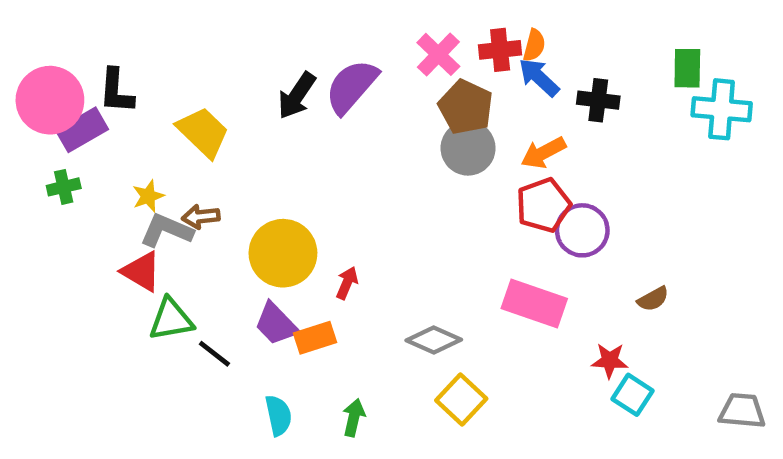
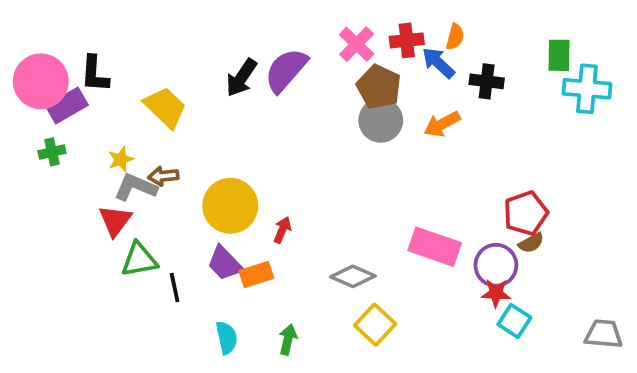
orange semicircle: (534, 45) -> (455, 37), moved
red pentagon: (543, 205) -> (526, 213), moved
purple circle: (582, 230) -> (496, 265), moved
red triangle: (141, 271) -> (115, 221), turned 36
black line: (214, 354) -> (175, 288), turned 40

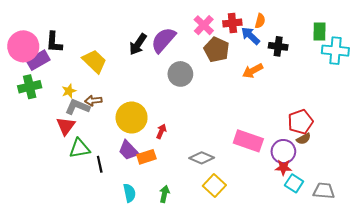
gray circle: (381, 120) -> (180, 74), moved
green cross: (52, 152) -> (30, 87), size x1.5
gray trapezoid: (604, 334) -> (324, 191), moved

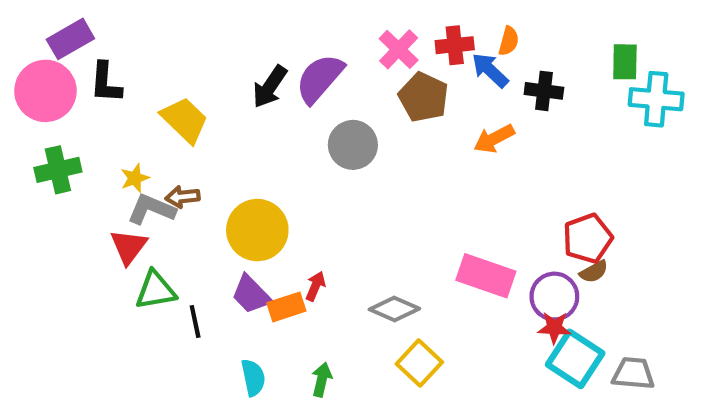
purple rectangle: (38, 60) -> (70, 39), moved
red arrow: (161, 131) -> (315, 286), moved
cyan square: (294, 183) -> (575, 359), size x1.5

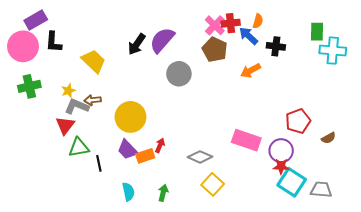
pink cross: (399, 49) -> (215, 25), moved
brown semicircle: (594, 272) -> (329, 138), moved

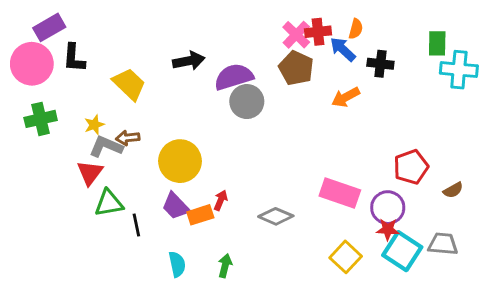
purple semicircle: (162, 40) -> (234, 77), moved, turned 32
black arrow: (137, 44) -> (189, 61), turned -135
yellow square: (213, 184) -> (346, 257), moved
gray trapezoid: (321, 190) -> (443, 244), moved

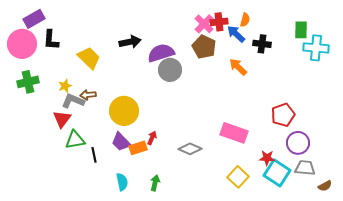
orange arrow: (346, 97) -> (238, 67), turned 72
brown semicircle: (453, 190) -> (325, 186), moved
purple circle: (388, 208) -> (298, 143), moved

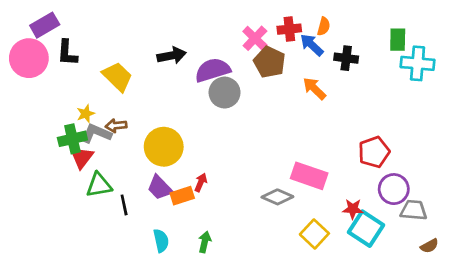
pink cross: (204, 24) -> (255, 38), moved
green cross: (28, 82) -> (72, 139), moved
gray diamond: (190, 149) -> (277, 197), moved
gray trapezoid: (305, 168) -> (414, 210), moved

